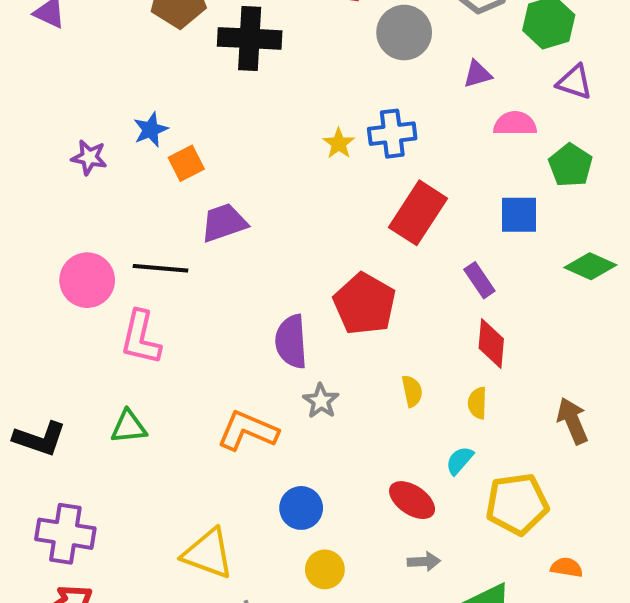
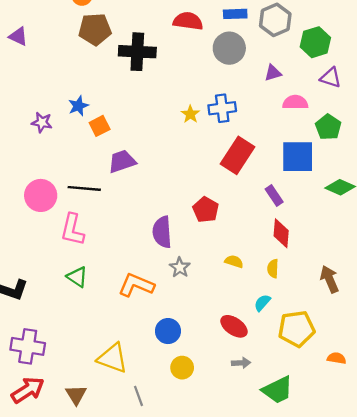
blue square: (519, 215) -> (298, 157), size x1.4
red pentagon: (365, 304) -> (206, 210), size x0.7
yellow semicircle: (412, 391) -> (234, 261), turned -60
green triangle: (129, 427) -> (77, 277), moved, turned 40
orange semicircle: (567, 567) -> (337, 358), moved

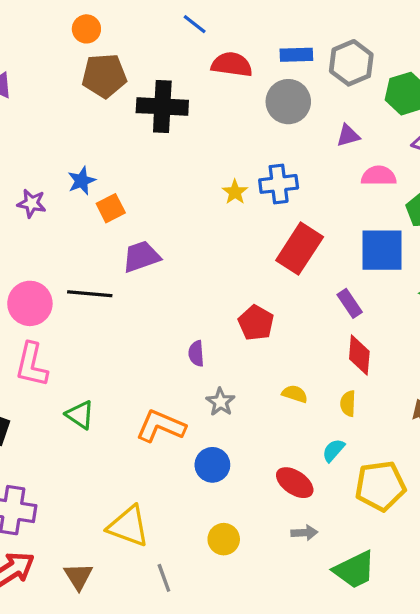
pink L-shape: (72, 230) -> (32, 365), moved
purple semicircle: (162, 232) -> (196, 353), size x0.6
blue circle: (168, 331) -> (212, 465), moved

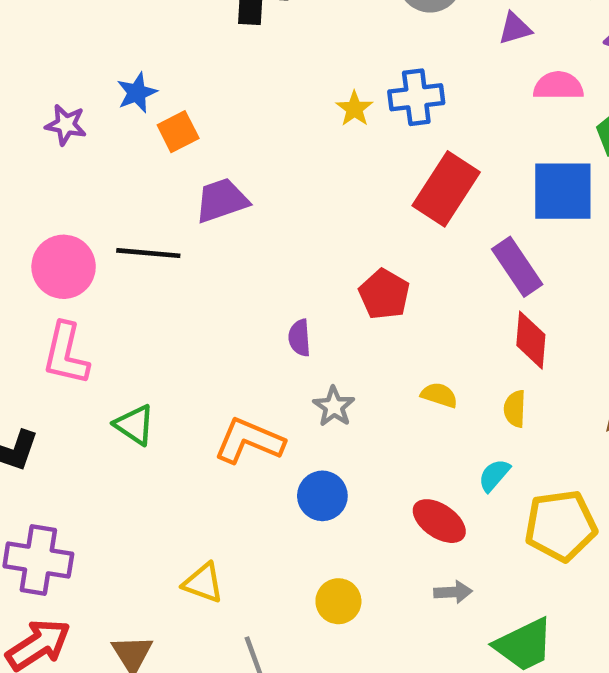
purple rectangle: (350, 303) -> (517, 267), size x1.4
yellow triangle: (128, 526) -> (203, 583), size x0.7

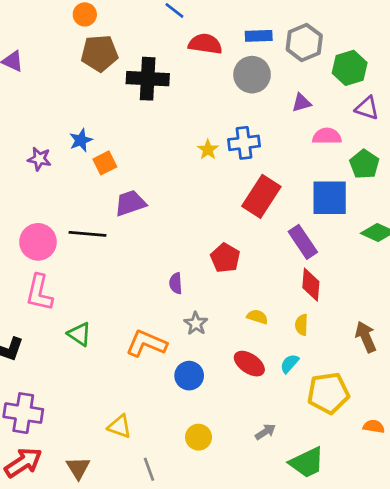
red ellipse: (439, 521) -> (249, 364), moved
gray arrow: (453, 592) -> (265, 432), turned -30

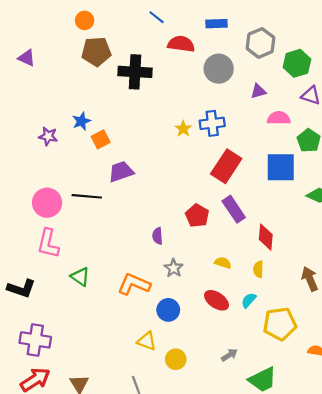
blue rectangle: (259, 36) -> (216, 24), moved
purple rectangle: (303, 242) -> (234, 209), moved
yellow triangle: (120, 426) -> (147, 341), moved

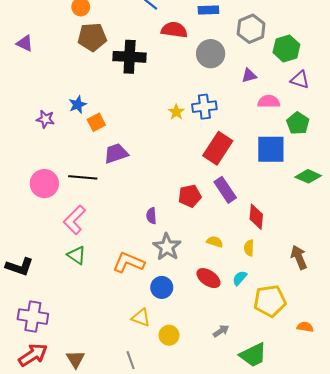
red pentagon: (197, 216) -> (190, 196), turned 30
pink L-shape: (48, 243) -> (74, 220), moved, turned 32
gray star: (174, 268) -> (167, 247), size x1.5

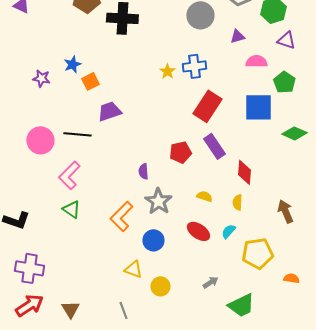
orange L-shape: (128, 262) -> (121, 216), turned -68

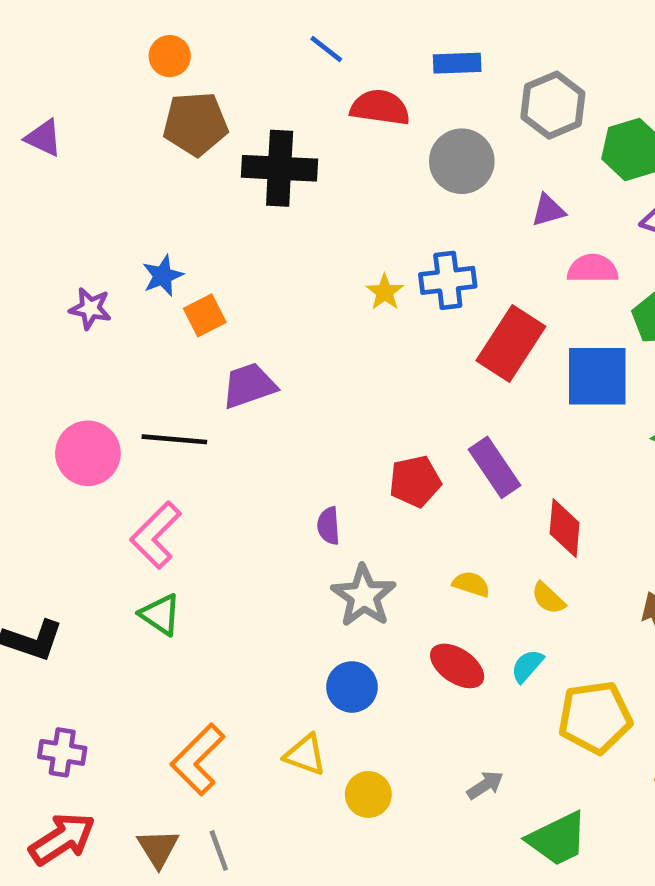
red rectangle: (207, 106) -> (511, 343), moved
yellow semicircle: (237, 202) -> (548, 598), turned -49
orange L-shape: (121, 216) -> (198, 759), moved
purple cross: (29, 268) -> (62, 752), size x0.7
gray line: (123, 310) -> (219, 851), moved

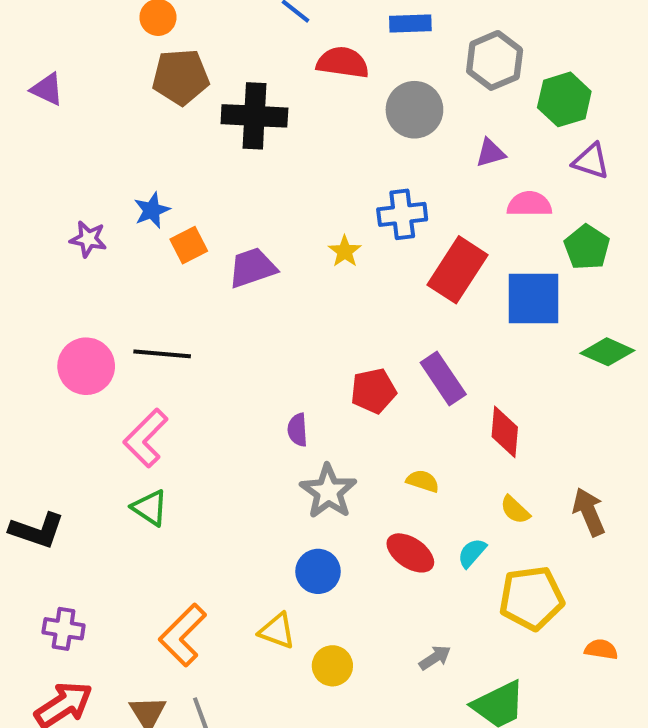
yellow star: (385, 292) -> (345, 251), moved
purple trapezoid: (249, 386) -> (252, 268), moved
yellow semicircle: (548, 598) -> (515, 510), moved

